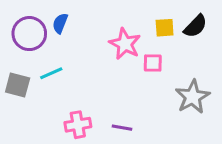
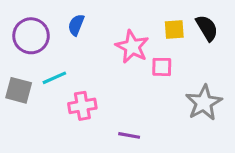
blue semicircle: (60, 23) -> (76, 25), moved
black semicircle: (195, 26) -> (207, 28), turned -75
pink cross: (78, 125) -> (82, 106), moved

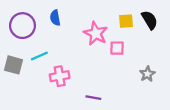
blue semicircle: (76, 25) -> (55, 18), turned -32
gray star: (204, 103) -> (147, 74), size x0.6

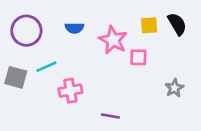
blue semicircle: (55, 18) -> (74, 28), moved, turned -80

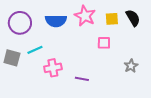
blue semicircle: (74, 28) -> (56, 21), size x1.5
pink star: (113, 40) -> (85, 16), moved
purple line: (110, 116) -> (82, 79), moved

